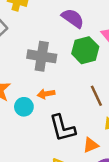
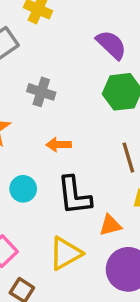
gray cross: (42, 56) -> (41, 92), moved, size x0.7
cyan circle: (24, 107) -> (23, 189), moved

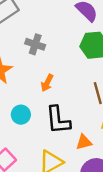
orange arrow: (59, 145) -> (47, 83), turned -63

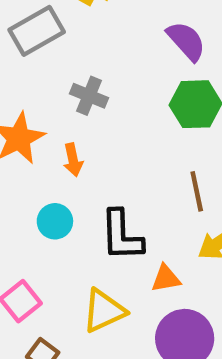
orange arrow: (47, 83) -> (73, 160), moved, turned -42

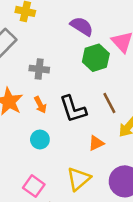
black L-shape: (122, 235) -> (73, 109), moved
orange triangle: (166, 278) -> (96, 143), moved

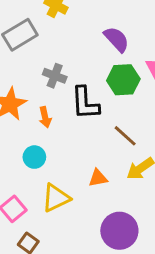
brown line: (109, 103) -> (125, 136), turned -35
black L-shape: (73, 109) -> (85, 103), moved
yellow triangle: (79, 179) -> (56, 198), moved

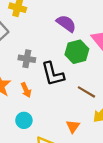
orange triangle: (98, 178) -> (73, 126), turned -32

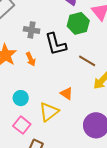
cyan circle: (24, 120) -> (21, 98), moved
orange triangle: (73, 126) -> (66, 94), moved, turned -32

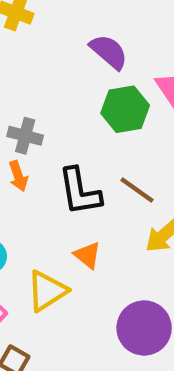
gray cross: (32, 30) -> (25, 136), moved
black L-shape: (56, 44) -> (80, 192), moved

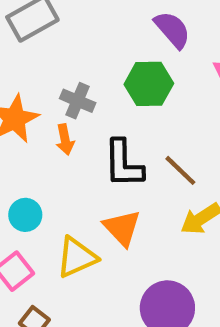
green hexagon: (125, 109) -> (149, 84), moved
orange triangle: (88, 255) -> (122, 228), size x1.4

